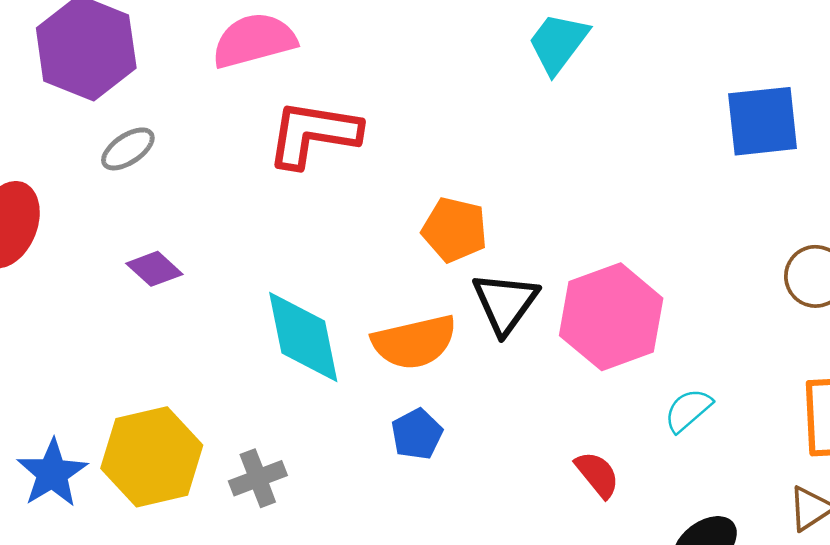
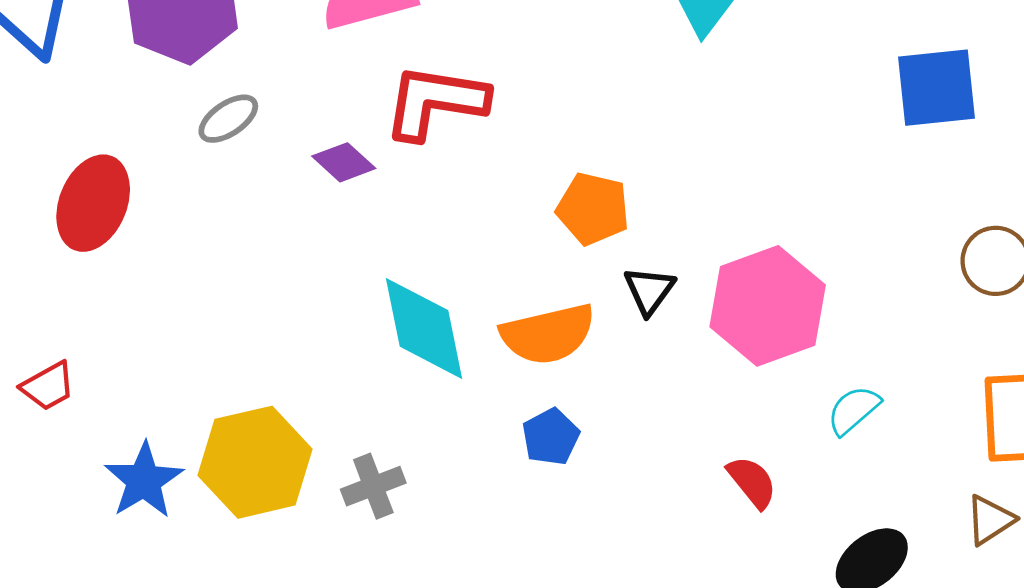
purple diamond: (154, 269) -> (344, 162), moved
black triangle: (505, 303) -> (649, 290), size x0.7

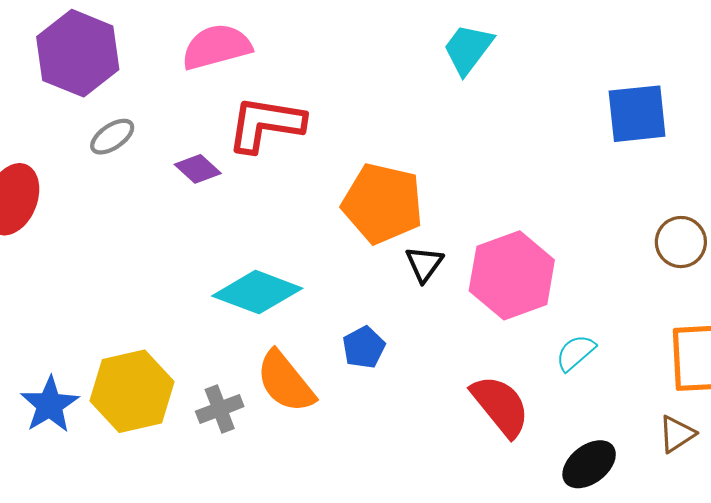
orange pentagon: (593, 209) -> (382, 203), size x1.5
cyan diamond: (424, 328) -> (257, 292), turned -58
orange semicircle: (548, 334) -> (285, 382), moved, turned 64
blue pentagon: (551, 437) -> (364, 347), moved
red semicircle: (752, 482) -> (500, 406), size x1.6

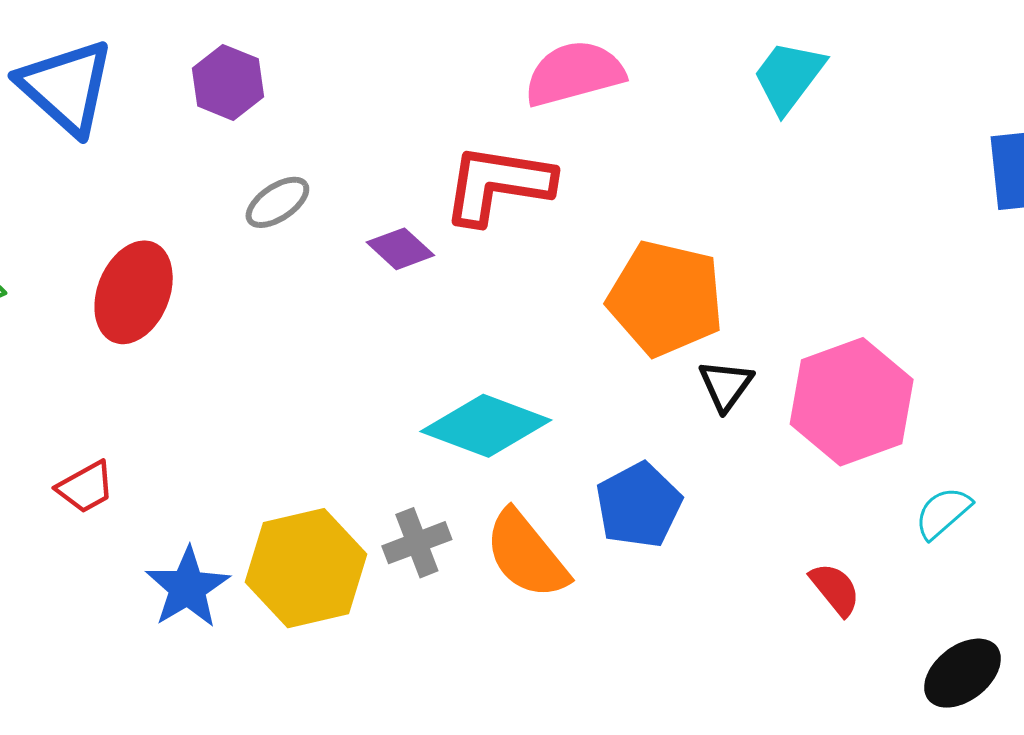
pink semicircle: (217, 47) -> (574, 73), moved
purple hexagon: (78, 53) -> (228, 82), size x0.6
blue pentagon: (364, 347) -> (639, 505), size x1.4
red semicircle: (500, 406) -> (835, 589), size x0.6
gray cross: (220, 409) -> (417, 543), moved

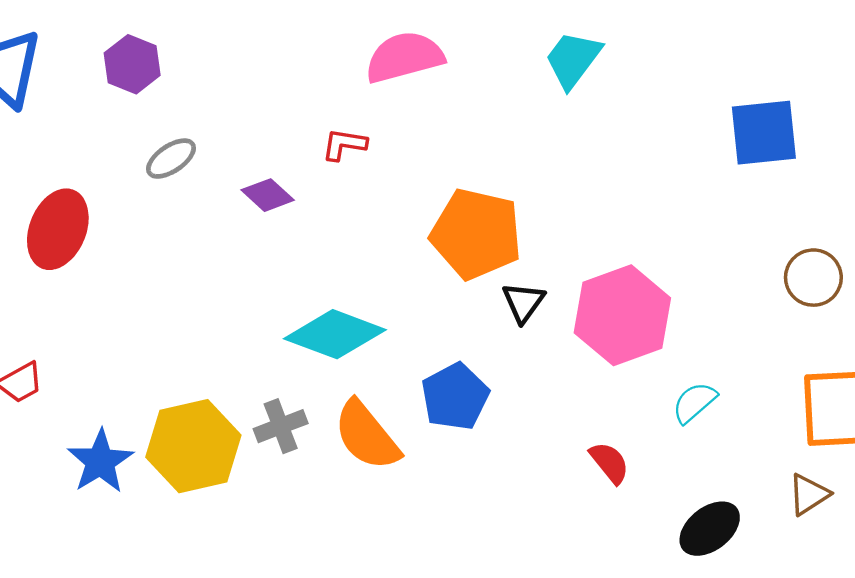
red L-shape: (498, 184) -> (344, 144), size x0.5

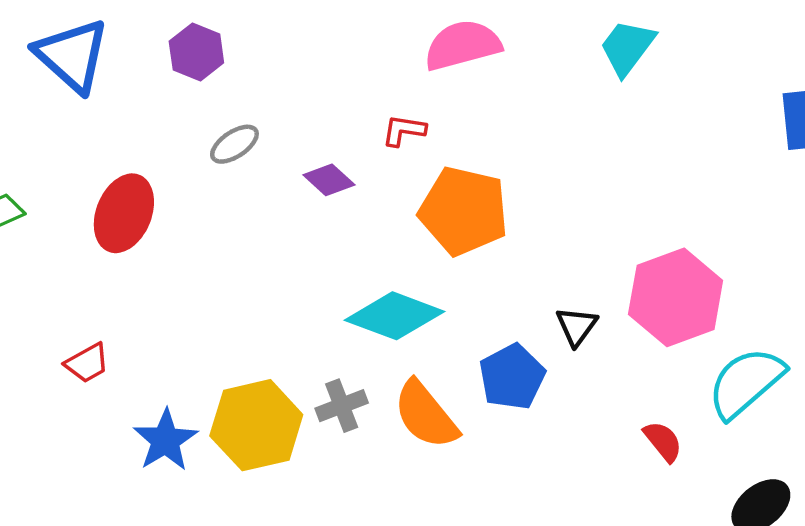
orange pentagon: (476, 234) -> (464, 211), moved
black triangle: (523, 302) -> (577, 326), moved
cyan semicircle: (694, 403) -> (746, 383), size x1.8

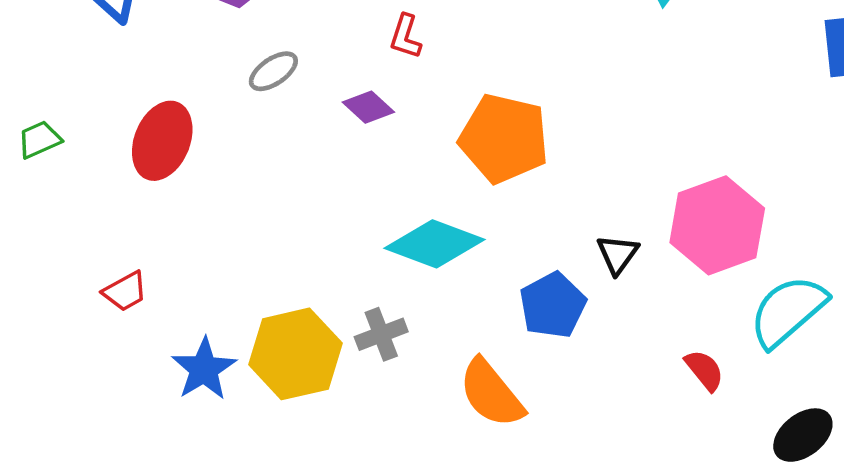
red L-shape: (404, 130) -> (406, 36), moved, turned -81
orange semicircle: (426, 415) -> (491, 393), moved

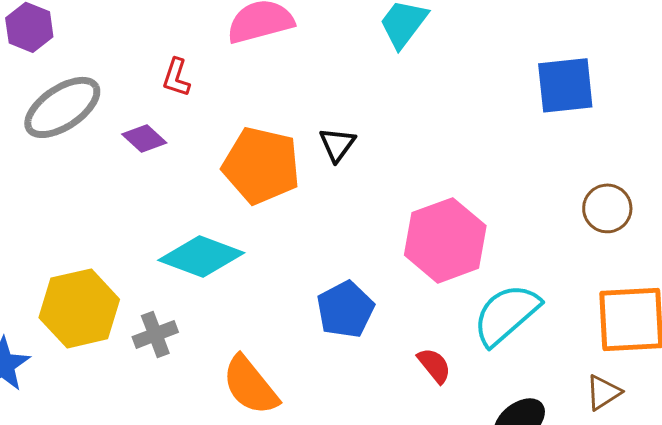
gray ellipse: (273, 71) -> (62, 107), size x1.8
black triangle: (618, 254) -> (337, 144), moved
blue pentagon: (553, 305) -> (345, 309), moved
yellow hexagon: (295, 354) -> (79, 308), moved

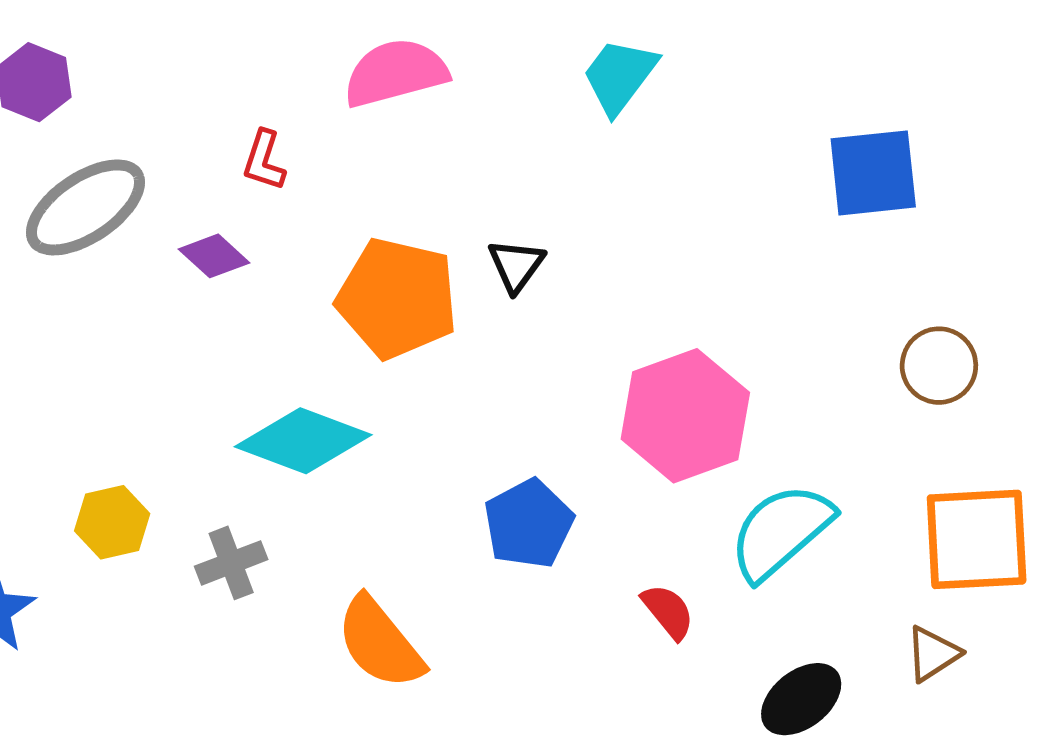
yellow hexagon: (79, 308) -> (112, 522), size x0.6

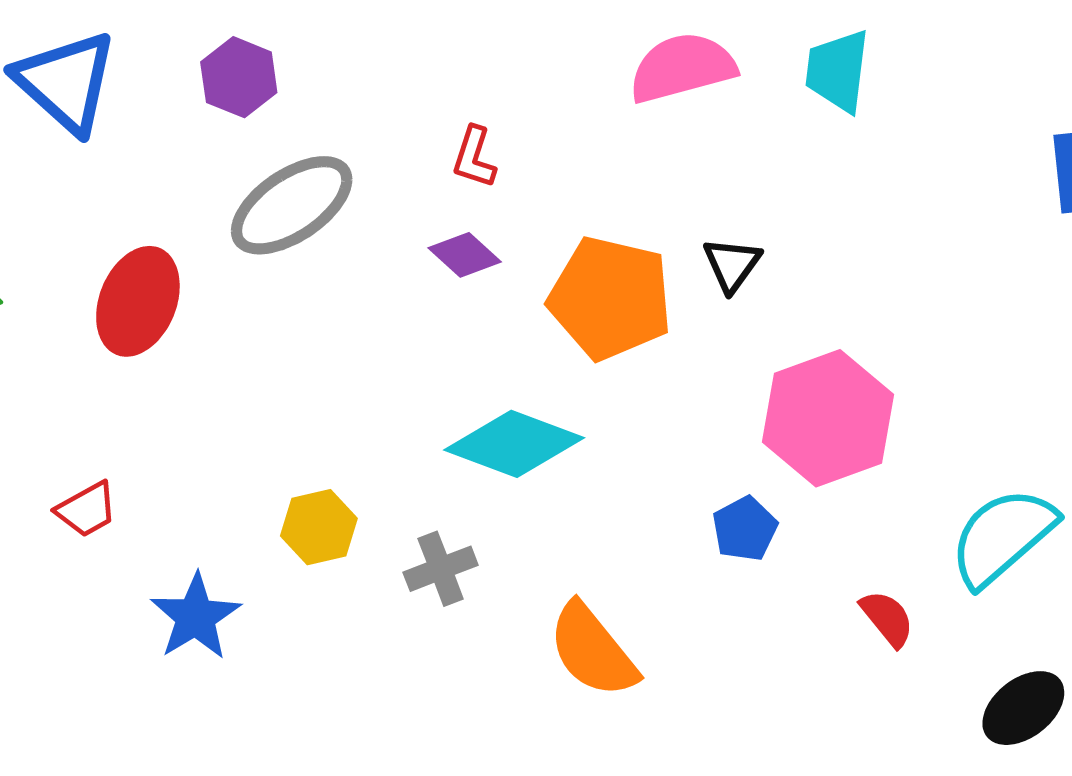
pink semicircle: (396, 73) -> (682, 68), moved
cyan trapezoid: (619, 76) -> (838, 71), turned -30
purple diamond: (214, 256) -> (465, 255), moved
pink hexagon: (685, 416) -> (828, 418), moved
blue pentagon: (529, 524) -> (745, 529), size x0.7

